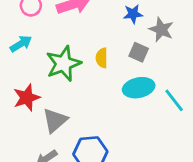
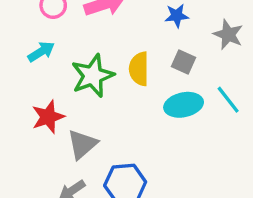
gray star: (161, 30) -> (228, 35), moved
yellow semicircle: (102, 58) -> (139, 69), size x1.4
cyan line: (174, 100) -> (228, 100), moved

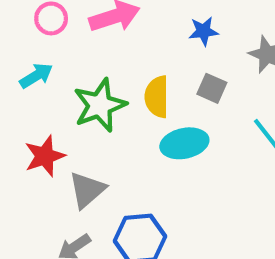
cyan ellipse: (184, 105) -> (184, 143), moved

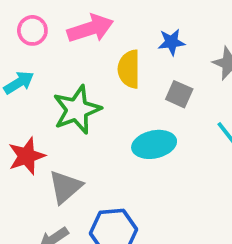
yellow semicircle: (157, 97) -> (129, 69), moved

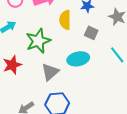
gray triangle: (65, 187) -> (50, 72), moved

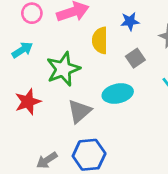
gray square: (91, 33) -> (135, 58), turned 32

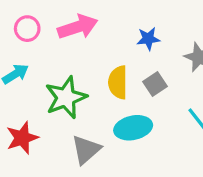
yellow semicircle: (100, 40) -> (118, 82), moved

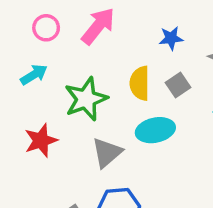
pink arrow: (78, 27) -> (98, 26), turned -33

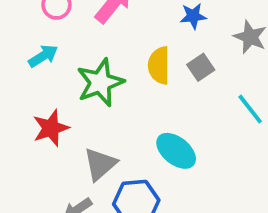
cyan ellipse: (155, 130) -> (176, 151), moved, turned 51
gray triangle: (107, 153) -> (100, 164), moved

